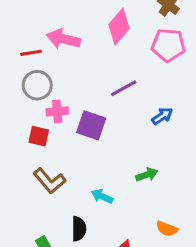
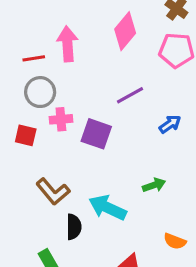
pink arrow: (63, 39) -> (67, 44), turned 72
red square: (39, 136) -> (26, 135), moved
cyan arrow: (102, 196) -> (107, 208), size x1.6
black semicircle: (79, 229) -> (74, 227), moved

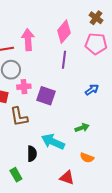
purple line: (130, 95) -> (64, 60), moved, turned -54
brown L-shape: (53, 192) -> (19, 117), moved, turned 30
orange semicircle: (175, 241) -> (87, 158), moved

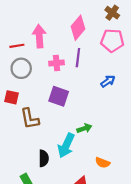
pink cross: (24, 87) -> (57, 63), moved
blue arrow: (92, 90) -> (108, 81), moved
green arrow: (82, 128) -> (84, 128), moved
cyan arrow: (53, 142) -> (66, 145), turned -90

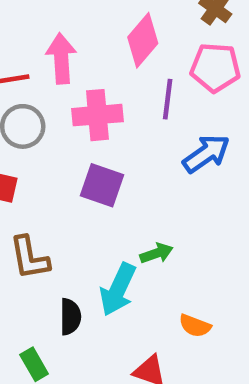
purple line: (78, 58) -> (168, 99), moved
pink cross: (57, 63) -> (97, 115), size x1.5
blue arrow: (108, 81) -> (206, 154), size x1.5
brown L-shape: (30, 119) -> (30, 258), moved

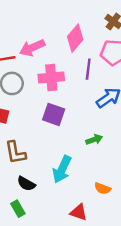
pink arrow: (61, 58) -> (32, 48), turned -110
green arrow: (156, 253) -> (94, 140), moved
black semicircle: (70, 317) -> (26, 184), moved, turned 120

